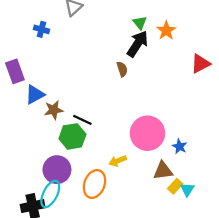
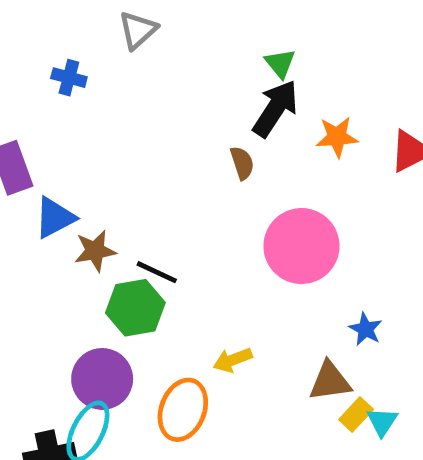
orange star: (166, 30) -> (337, 137), moved, turned 30
pink circle: (147, 133) -> (301, 246), moved

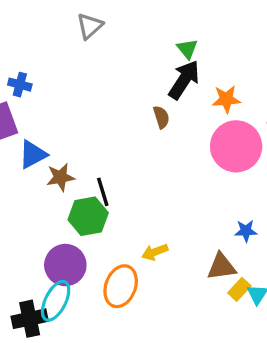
blue cross: (69, 78) -> (20, 85), moved
pink circle: (301, 246) -> (236, 146), moved
black line: (157, 272) -> (103, 192), turned 48
blue star: (366, 329) -> (246, 231), turned -30

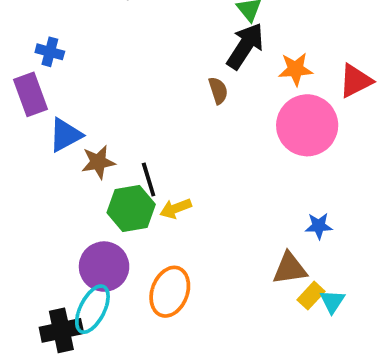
yellow arrow: (155, 252) -> (176, 209), moved

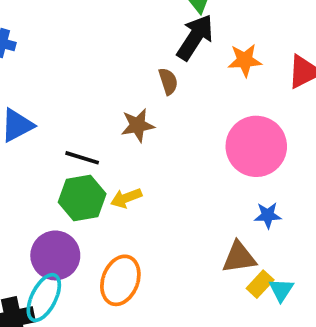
pink circle: (307, 125) -> (256, 146), moved
brown star: (98, 162) -> (138, 125), moved
black line: (149, 179) -> (82, 158), moved, turned -56

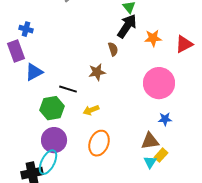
green hexagon: (82, 198) -> (52, 108), moved
orange ellipse: (120, 280) -> (99, 143), moved
cyan triangle: (281, 290) -> (150, 162), moved

